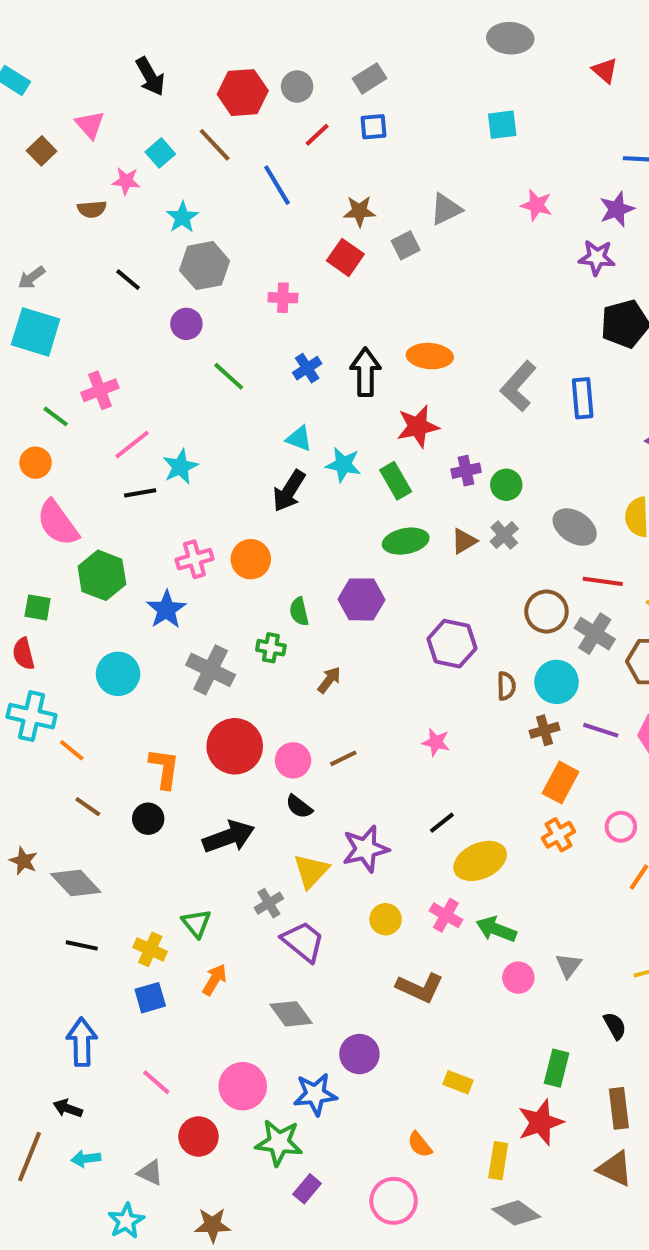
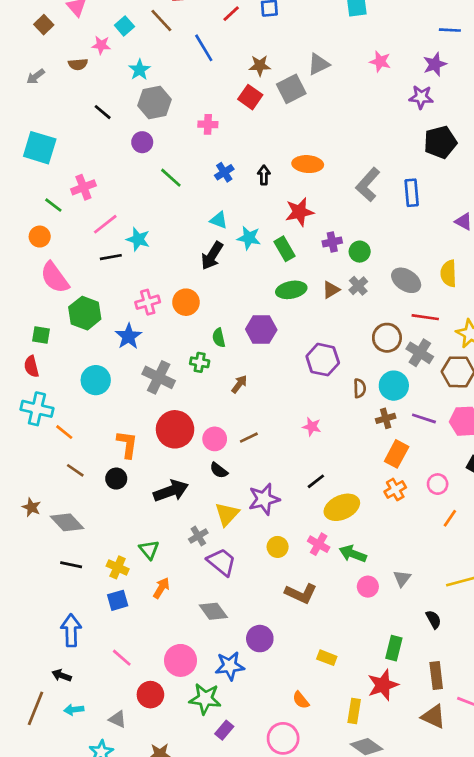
gray square: (406, 245) -> (291, 89), size x1.5
gray arrow: (32, 278) -> (36, 77), moved
black arrow: (365, 372) -> (264, 175), size x0.6
cyan star: (180, 467) -> (138, 239), turned -30

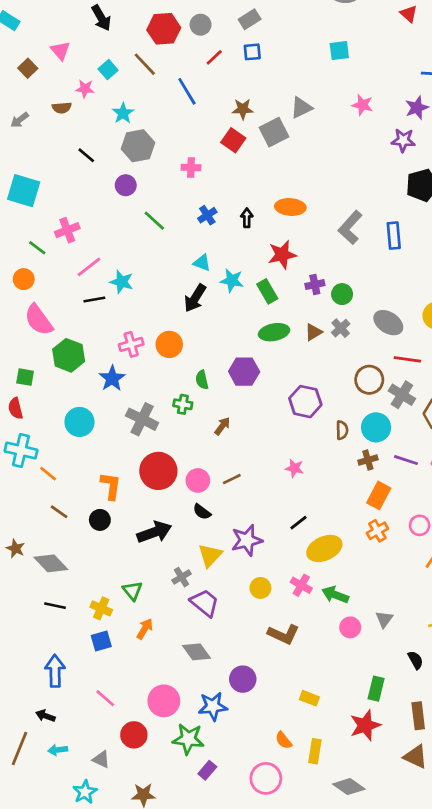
yellow rectangle: (354, 711) -> (315, 751), moved

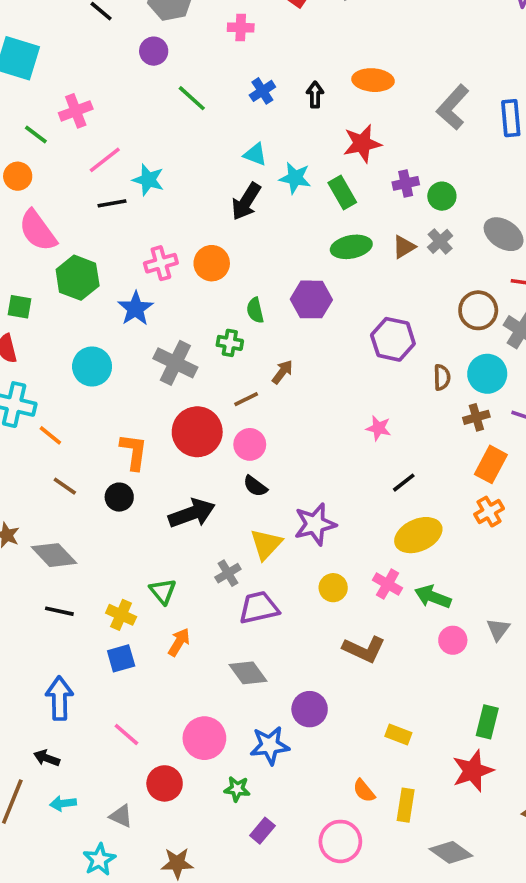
brown line: (232, 479) -> (246, 399), moved
black line: (299, 523) -> (404, 483), moved
purple trapezoid: (205, 603) -> (259, 608), turned -52
green star: (188, 739) -> (237, 789), size x0.6

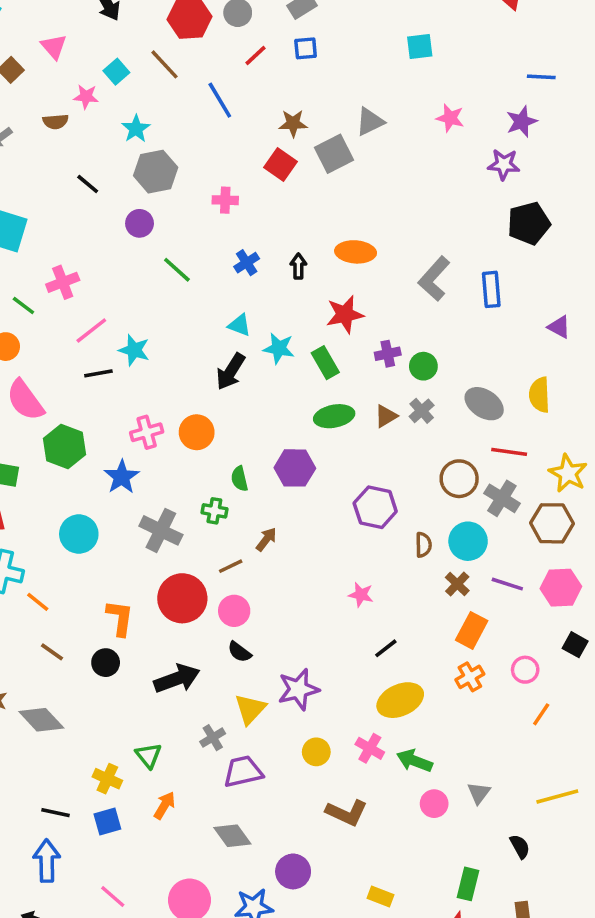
brown cross: (476, 417) -> (457, 584), turned -30
black line: (59, 611) -> (56, 813), moved

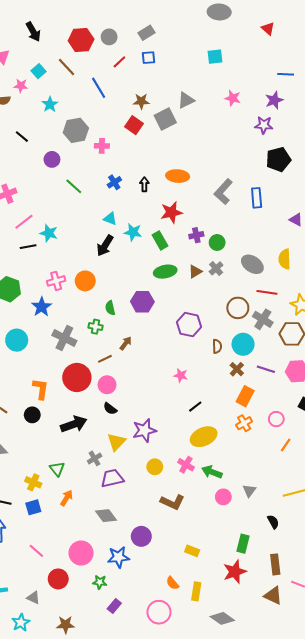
gray hexagon: (156, 172) -> (76, 130), moved

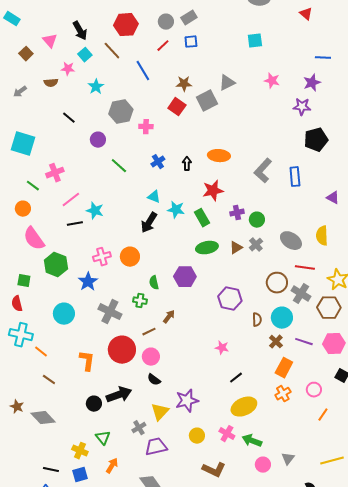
black arrow: (33, 32) -> (80, 31), moved
gray circle: (109, 37) -> (166, 22), moved
black circle: (32, 415) -> (94, 404), moved

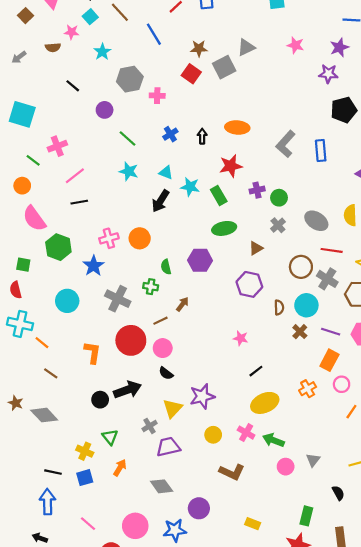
cyan star: (95, 211) -> (129, 171), moved
brown triangle: (236, 248) -> (256, 248), moved
orange rectangle: (284, 368) -> (329, 360), moved

